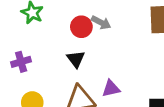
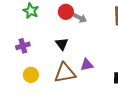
red circle: (81, 27) -> (66, 12), moved

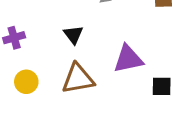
purple triangle: (87, 65) -> (128, 59), moved, size x1.5

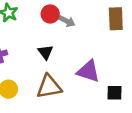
purple triangle: (128, 59) -> (88, 71), turned 30

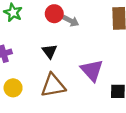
purple triangle: (88, 71) -> (92, 70), turned 30

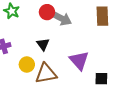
gray arrow: (71, 21) -> (61, 18), size x1.5
yellow circle: (13, 88) -> (27, 65), moved

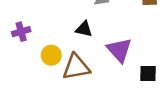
black triangle: (43, 44) -> (84, 29), moved, turned -40

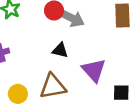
yellow circle: (51, 55) -> (18, 94), moved

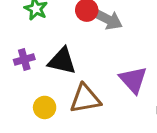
black triangle: (60, 50) -> (62, 61), moved, size x1.5

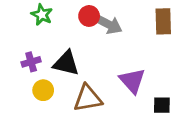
yellow circle: (45, 107) -> (43, 90), moved

